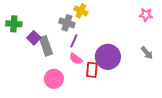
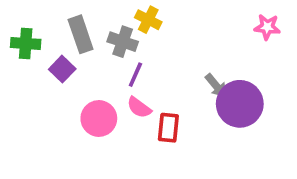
gray rectangle: (46, 46) -> (81, 34), moved
gray arrow: (147, 53) -> (216, 86), moved
purple circle: (108, 57) -> (240, 104), moved
pink circle: (54, 79) -> (99, 118), moved

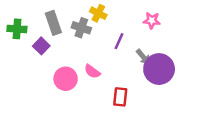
pink star: (267, 27) -> (152, 20), moved
purple line: (135, 75) -> (119, 41), moved
red rectangle: (168, 128) -> (120, 97), moved

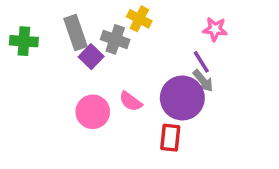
purple line: (119, 41) -> (201, 62), moved, turned -56
purple square: (41, 46) -> (91, 57), moved
purple circle: (159, 69) -> (182, 98), moved

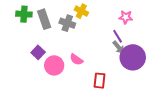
green cross: (24, 41) -> (24, 14), moved
purple square: (91, 57) -> (38, 52), moved
purple circle: (182, 98) -> (133, 57), moved

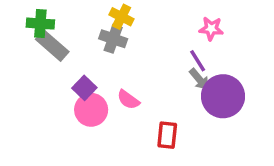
yellow cross: (81, 11) -> (122, 17), moved
gray rectangle: (44, 19) -> (52, 46), moved, turned -30
purple square: (38, 52) -> (84, 88), moved

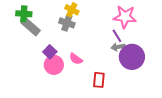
pink star: (211, 29) -> (125, 17), size x1.6
gray arrow: (199, 79) -> (118, 47), turned 120

